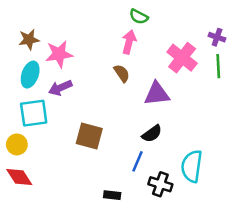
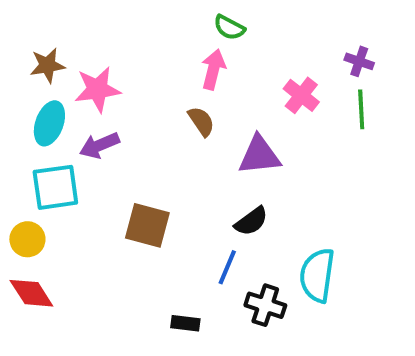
pink cross: (182, 58) -> (301, 95), size x0.7

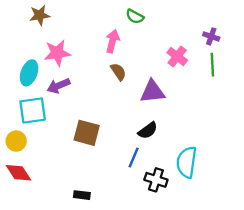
brown star: (47, 65) -> (40, 15), moved
pink arrow: (213, 69) -> (112, 41), moved
black rectangle: (185, 323) -> (82, 195), moved

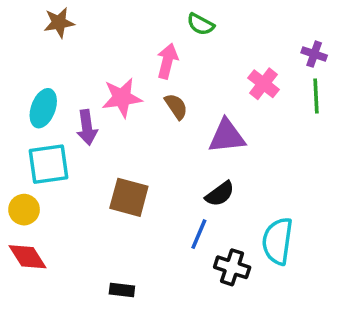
pink star: (57, 53) -> (122, 98), moved
purple arrow: (58, 86) -> (87, 127), turned -75

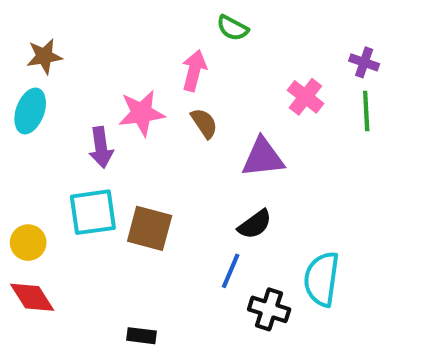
brown star: (59, 23) -> (44, 56), moved
cyan ellipse: (43, 108) -> (30, 111), moved
cyan square: (48, 164) -> (93, 212), moved

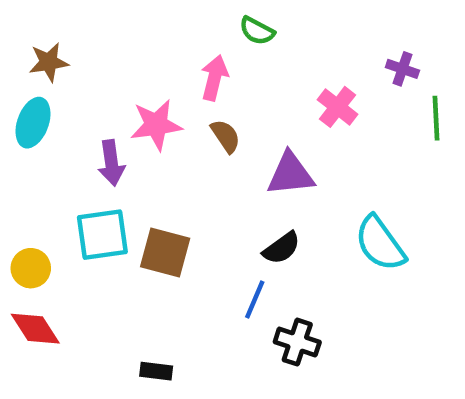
green line: (366, 111) -> (436, 118), moved
cyan semicircle: (322, 279) -> (380, 244), moved, turned -44

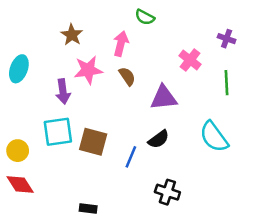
brown star: (49, 62) -> (72, 35), moved, turned -30
green line: (436, 118) -> (227, 83), moved
blue line: (255, 299) -> (131, 157), moved

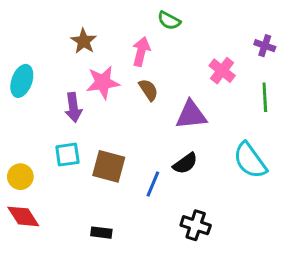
cyan square: (58, 132) -> (67, 155), size x0.7
black rectangle: (88, 208) -> (101, 233), moved

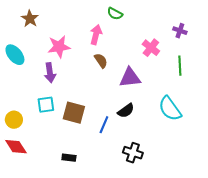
brown star: (84, 41) -> (30, 19), moved
cyan ellipse: (22, 81) -> (15, 55), turned -60
pink star: (103, 82) -> (59, 47), moved

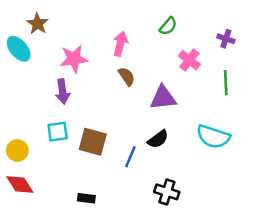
green semicircle: (115, 14) -> (168, 26), moved, turned -77
cyan ellipse: (15, 55) -> (19, 49), moved
cyan semicircle: (170, 109) -> (213, 137), turned -36

